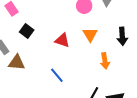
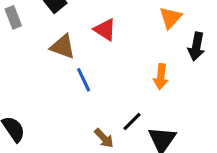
orange triangle: (90, 35) -> (170, 18), moved
brown triangle: (17, 63) -> (63, 47), moved

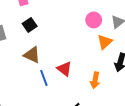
red triangle: (105, 30) -> (64, 69), moved

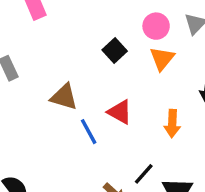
black square: (30, 25) -> (115, 51), moved
orange triangle: (105, 42) -> (162, 59), moved

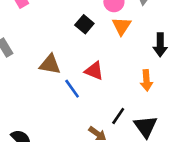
orange arrow: (172, 124) -> (146, 80), moved

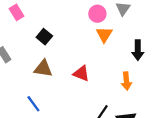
black square: (84, 24) -> (44, 37), moved
blue line: (72, 89) -> (33, 104), moved

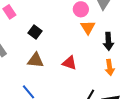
black arrow: (138, 50) -> (108, 41), moved

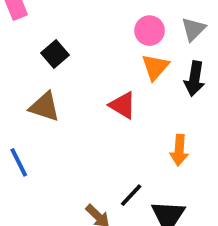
black arrow: (108, 41) -> (194, 79), moved
red triangle: (69, 63) -> (123, 105), moved

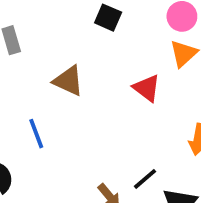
black square: (55, 54) -> (108, 18), moved, turned -32

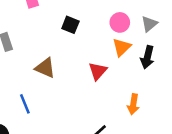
red triangle: (147, 88) -> (98, 71), turned 36

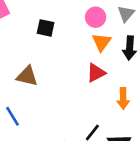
red triangle: (98, 71) -> (96, 73), moved, turned 30

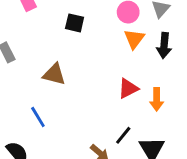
red triangle: (96, 73) -> (128, 89), moved

